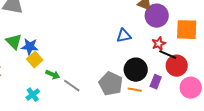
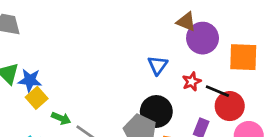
blue triangle: (124, 36) -> (158, 65), turned -42
red star: (159, 44) -> (192, 82), moved
black circle: (136, 70) -> (156, 111), moved

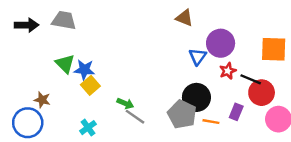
brown triangle: (186, 22) -> (184, 18), moved
purple circle: (203, 38) -> (221, 43), moved
green arrow: (61, 118) -> (125, 103), moved

